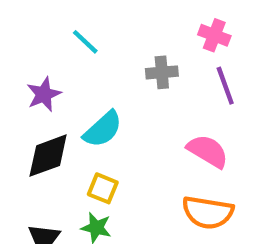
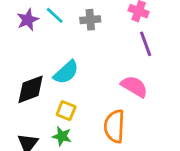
gray cross: (162, 72) -> (90, 20), moved
purple star: (44, 94) -> (28, 20), moved
orange semicircle: (208, 212) -> (114, 126), moved, turned 84

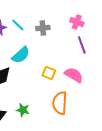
cyan semicircle: (66, 72) -> (21, 55), moved
yellow square: (66, 111) -> (49, 73), moved

